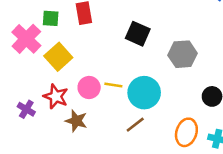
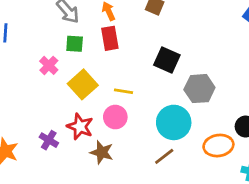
pink cross: (26, 39) -> (49, 65), size x0.6
gray hexagon: (183, 54) -> (199, 89), moved
yellow line: (113, 85) -> (123, 91), moved
orange ellipse: (186, 132) -> (218, 146), moved, turned 64

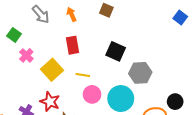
red rectangle: (110, 38) -> (73, 45), moved
green square: (75, 44) -> (14, 35), moved, turned 32
pink circle: (115, 117) -> (92, 94), moved

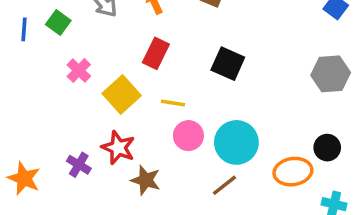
green square: (14, 35) -> (58, 23), moved
red rectangle: (73, 45) -> (156, 53), turned 36
gray hexagon: (140, 73) -> (331, 74), moved

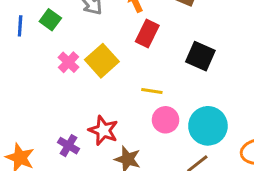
red rectangle: (156, 53) -> (147, 33), moved
yellow square: (122, 94) -> (102, 61), moved

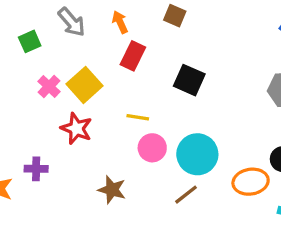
green square: (50, 20) -> (30, 41), turned 30
red star: (103, 130) -> (76, 128), moved
purple cross: (69, 146) -> (36, 169), moved, turned -30

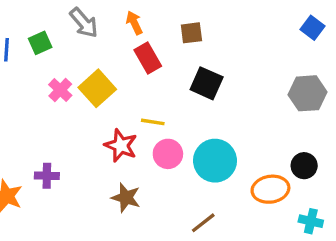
brown square: (175, 16) -> (191, 33), moved, turned -30
red rectangle: (133, 56) -> (148, 58), turned -56
red star: (76, 128) -> (121, 145), moved
brown line: (186, 195) -> (203, 223), moved

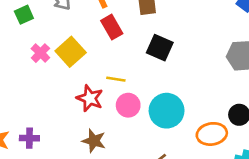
purple cross: (47, 176) -> (29, 138), moved

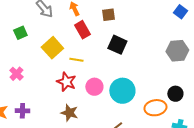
green square: (24, 15) -> (20, 33), moved
pink cross: (40, 53) -> (16, 74), moved
yellow line: (116, 79) -> (76, 60), moved

